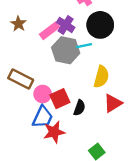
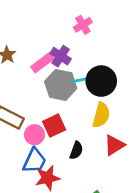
black circle: (100, 25) -> (101, 81), moved
red square: (60, 99) -> (54, 126), moved

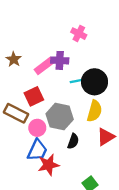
pink cross: (83, 25) -> (79, 34), turned -32
purple cross: (61, 56) -> (60, 60), turned -30
gray hexagon: (61, 85) -> (60, 117), moved
red square: (54, 126) -> (34, 96), moved

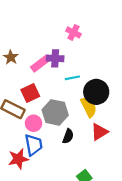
black circle: (95, 82) -> (96, 92), moved
yellow semicircle: (95, 111) -> (89, 107), turned -42
blue trapezoid: (37, 150) -> (33, 145), turned -35
red star: (48, 165) -> (18, 159), moved

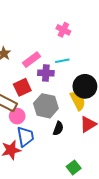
purple cross: (55, 58) -> (46, 73), moved
cyan line: (72, 78) -> (62, 61), moved
pink circle: (33, 123) -> (17, 116), moved

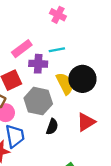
yellow semicircle: (78, 101) -> (65, 84), moved

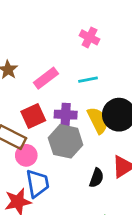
purple cross: (38, 64) -> (66, 115), moved
black semicircle: (52, 127) -> (96, 178), moved

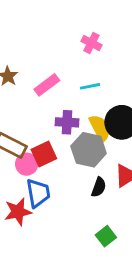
red square: (33, 116) -> (44, 154), moved
gray hexagon: (66, 141) -> (89, 150), moved

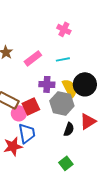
green square: (106, 236) -> (66, 163), moved

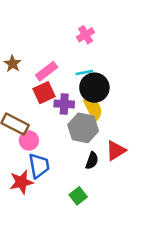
pink cross: (64, 29) -> (86, 35), turned 32
black circle: (85, 84) -> (94, 88), moved
red square: (31, 106) -> (44, 93), moved
green square: (66, 163) -> (78, 196), moved

